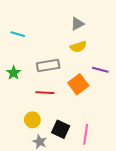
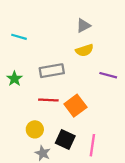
orange square: (78, 84) -> (75, 106), moved

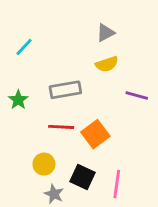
cyan line: (19, 37) -> (24, 47), turned -63

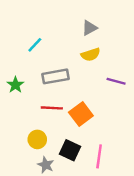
cyan line: (24, 47) -> (35, 45), moved

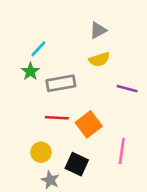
green star: (15, 85) -> (30, 71), moved
pink line: (99, 156) -> (122, 151), moved

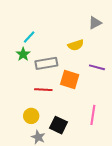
gray triangle: (98, 30) -> (95, 23), moved
orange square: (89, 124) -> (70, 79), moved, turned -36

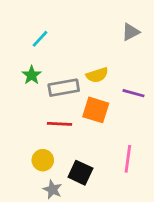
cyan line: (29, 37) -> (40, 39), moved
yellow semicircle: (76, 45) -> (97, 75), moved

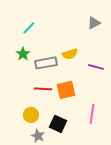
orange square: (96, 110) -> (66, 90), moved, turned -30

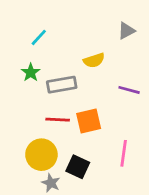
yellow semicircle: (70, 54) -> (94, 60), moved
yellow circle: (31, 115) -> (41, 155), size x1.5

